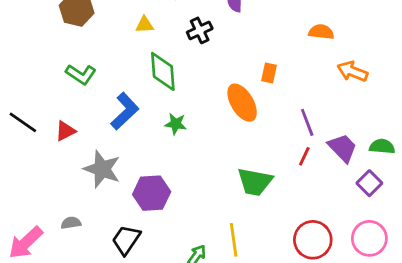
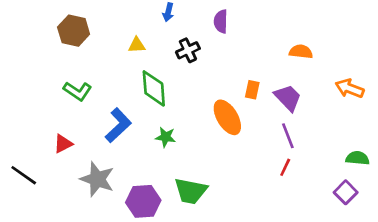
orange arrow: (352, 71) -> (350, 88), moved
black line: (23, 122) -> (24, 175), moved
purple trapezoid: (343, 148) -> (288, 98), moved
green trapezoid: (255, 182) -> (191, 191), moved

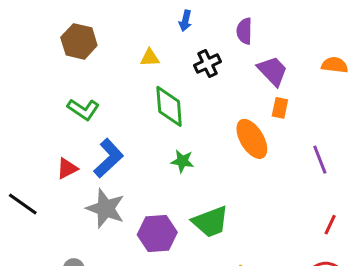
purple trapezoid: (288, 98) -> (273, 71), moved
blue L-shape: (118, 125) -> (108, 158), moved
red line: (285, 167) -> (330, 225), moved
green trapezoid: (191, 191) -> (210, 222), turned -32

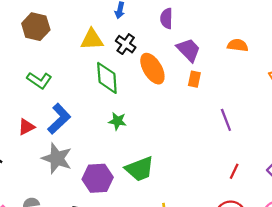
yellow triangle: (150, 58) -> (92, 39), size x1.5
black cross: (208, 64) -> (126, 44), moved, turned -30
orange ellipse: (252, 139) -> (152, 69), moved

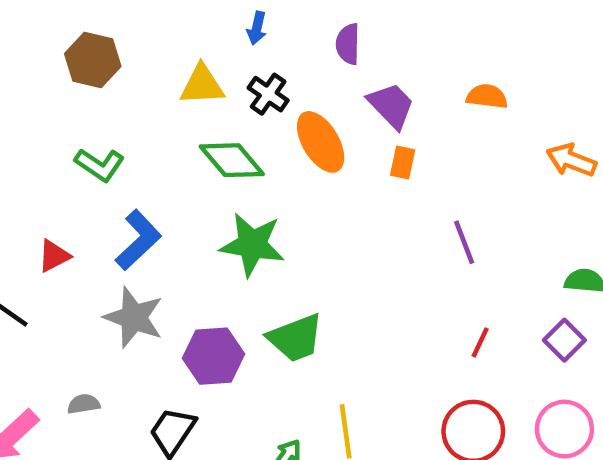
green diamond: (107, 78) -> (232, 160), turned -36
green star: (117, 121) -> (252, 244), size x1.8
red triangle: (26, 127) -> (54, 256), moved

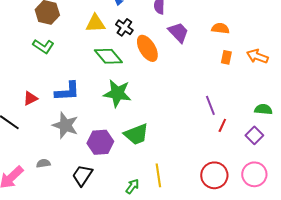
orange rectangle: (403, 162) -> (226, 57), moved
green L-shape: (100, 165) -> (43, 46), moved
blue L-shape: (138, 240) -> (67, 91), turned 40
purple line: (464, 242) -> (210, 105), moved
red line: (480, 342) -> (222, 125), moved

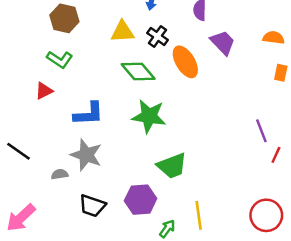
red triangle: (30, 98) -> (44, 91), moved
purple hexagon: (100, 142) -> (141, 200), moved
gray semicircle: (43, 163) -> (60, 174), moved
black trapezoid: (82, 175) -> (92, 206), moved, turned -105

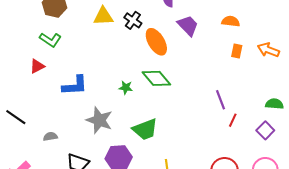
green diamond: (138, 72) -> (156, 78), moved
green star: (149, 116) -> (126, 88), size x0.5
gray star: (86, 155) -> (99, 120), moved

